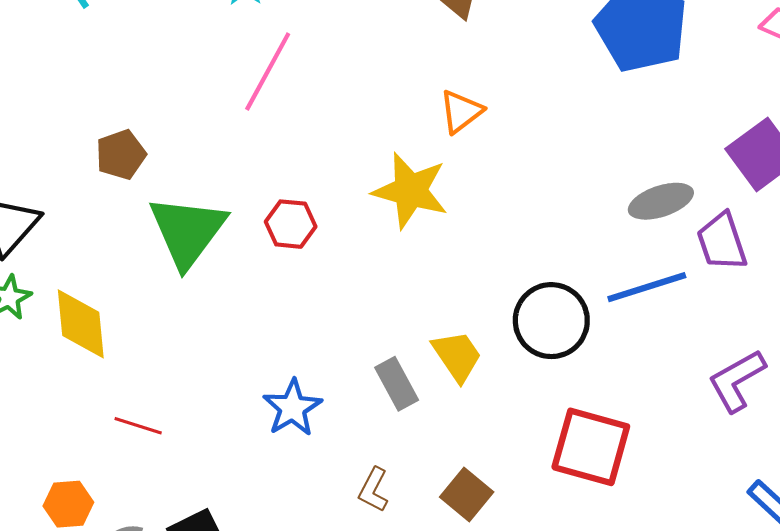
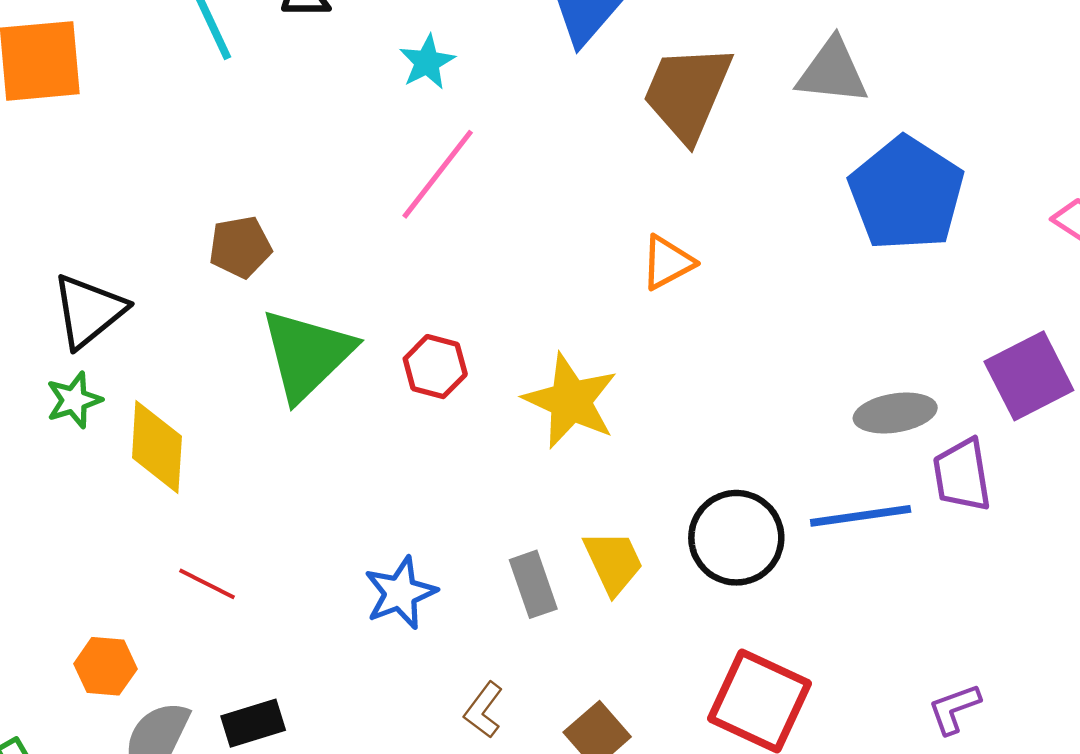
yellow star: (410, 191) -> (571, 401), moved
purple L-shape: (737, 381) -> (954, 709), moved, size x0.7

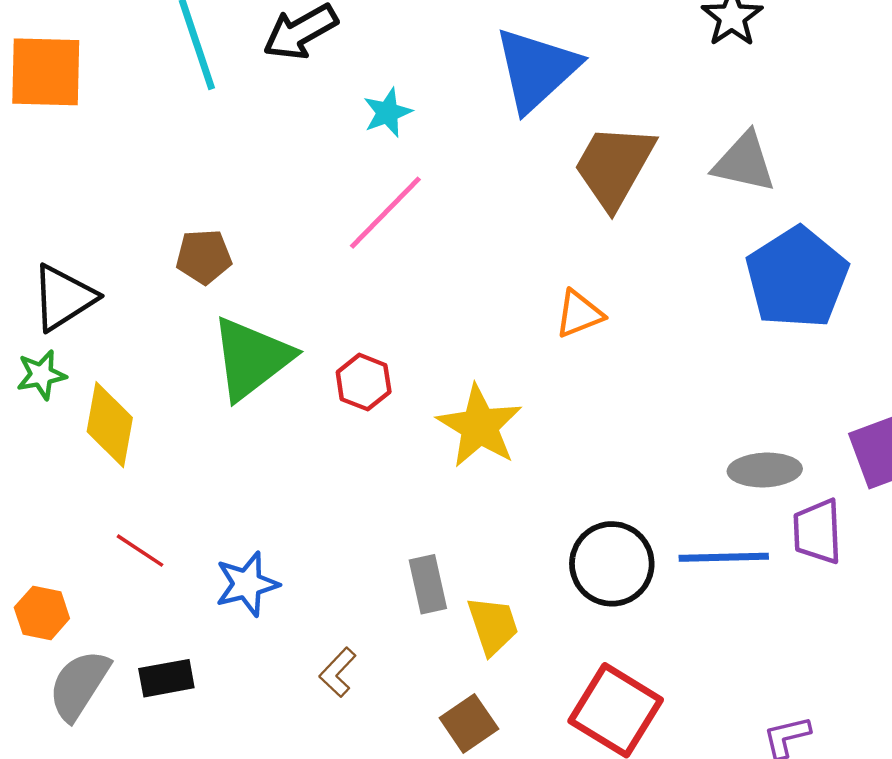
yellow trapezoid: (613, 562) -> (493, 625), moved
blue star: (400, 593) -> (247, 584), moved
brown L-shape: (484, 710) -> (338, 672), moved

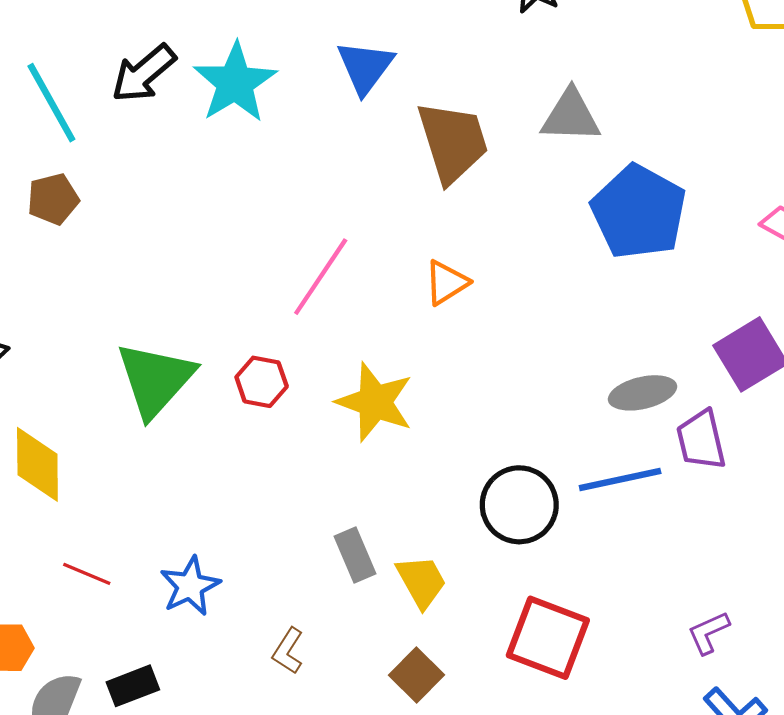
blue triangle: (536, 69) -> (365, 67), size x0.7
cyan star: (387, 113) -> (235, 83), moved, size x1.8
brown trapezoid: (614, 166) -> (453, 142), turned 144
pink line: (385, 213) -> (321, 277), moved
brown pentagon: (204, 257) -> (53, 199), moved

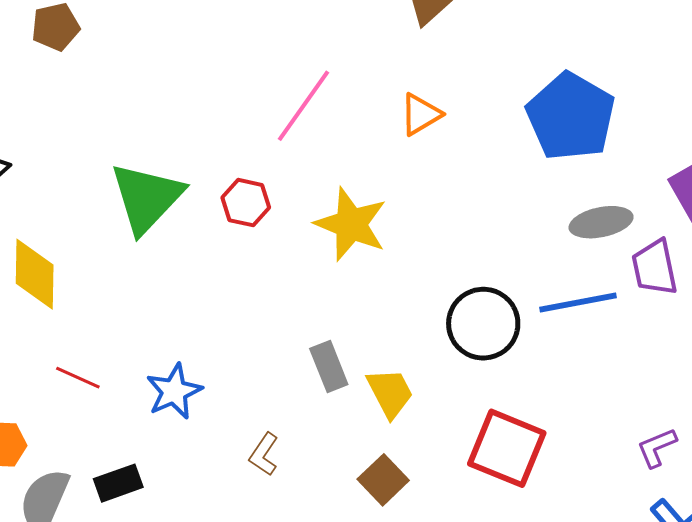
blue pentagon: (639, 212) -> (571, 117), moved

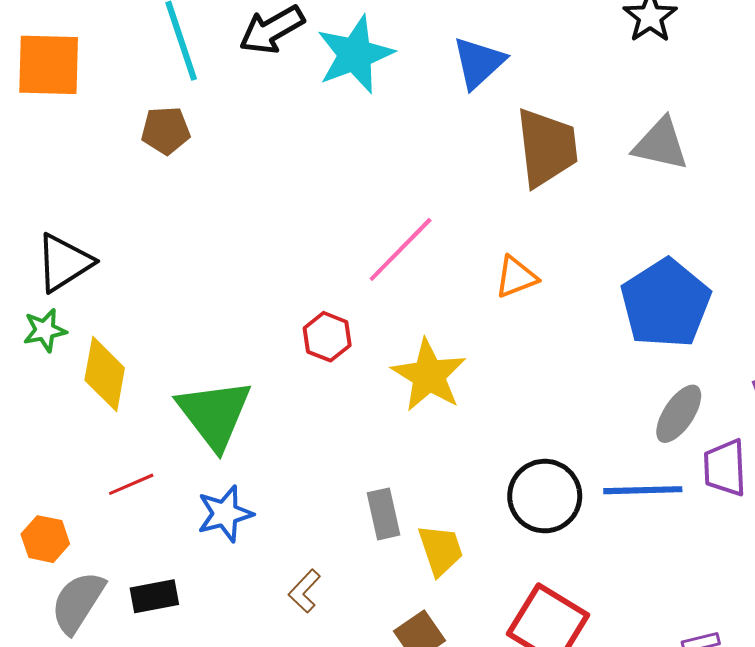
green triangle: (147, 198) -> (214, 414), moved, turned -30
gray ellipse: (601, 222) -> (679, 414), turned -54
red line: (78, 378) -> (131, 484), turned -57

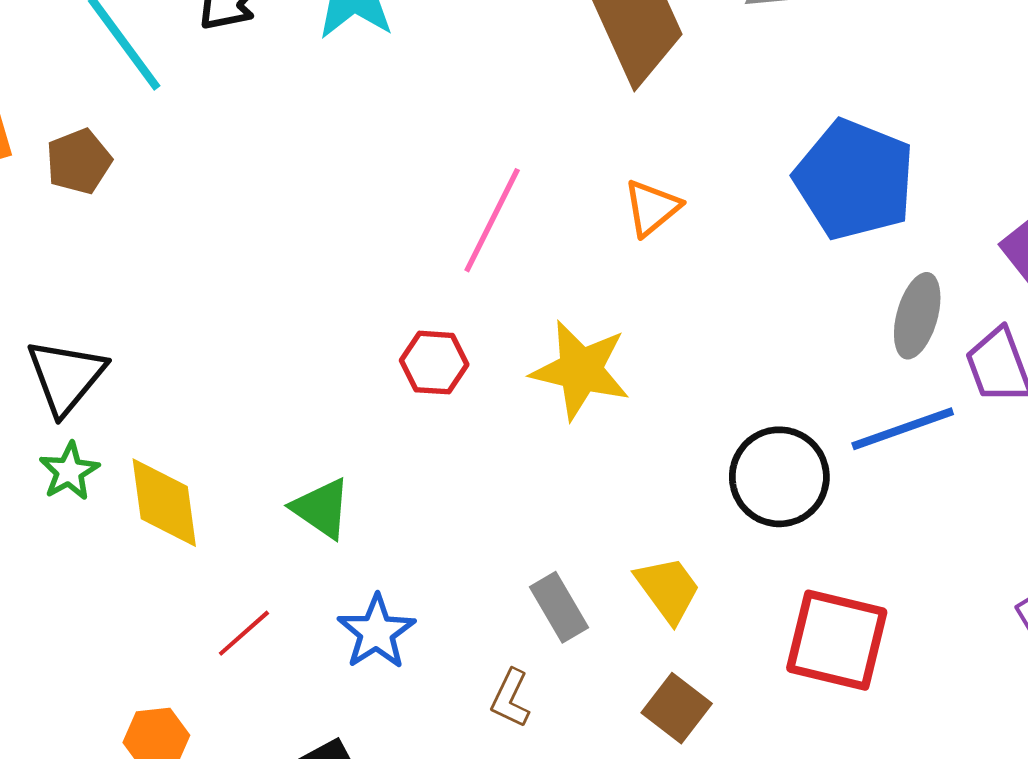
brown pentagon: (166, 130) -> (79, 161), moved
green triangle: (214, 414) -> (321, 508), size x0.6
gray rectangle: (384, 514) -> (559, 607), moved

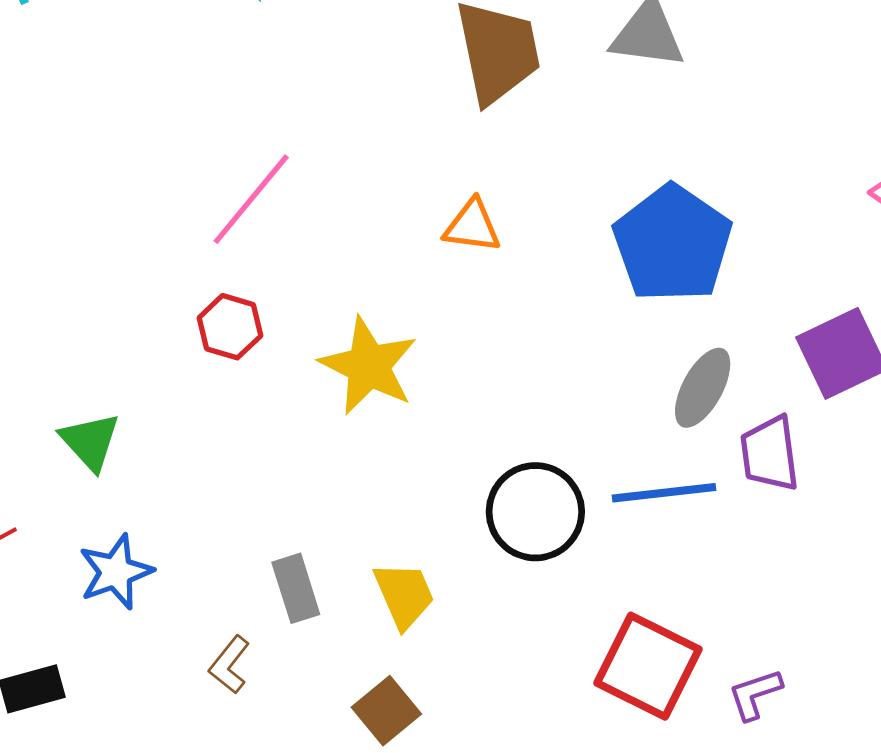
orange triangle: (652, 208) -> (472, 226), turned 34
pink line: (492, 220) -> (251, 199), moved
red square: (837, 640) -> (648, 666), moved

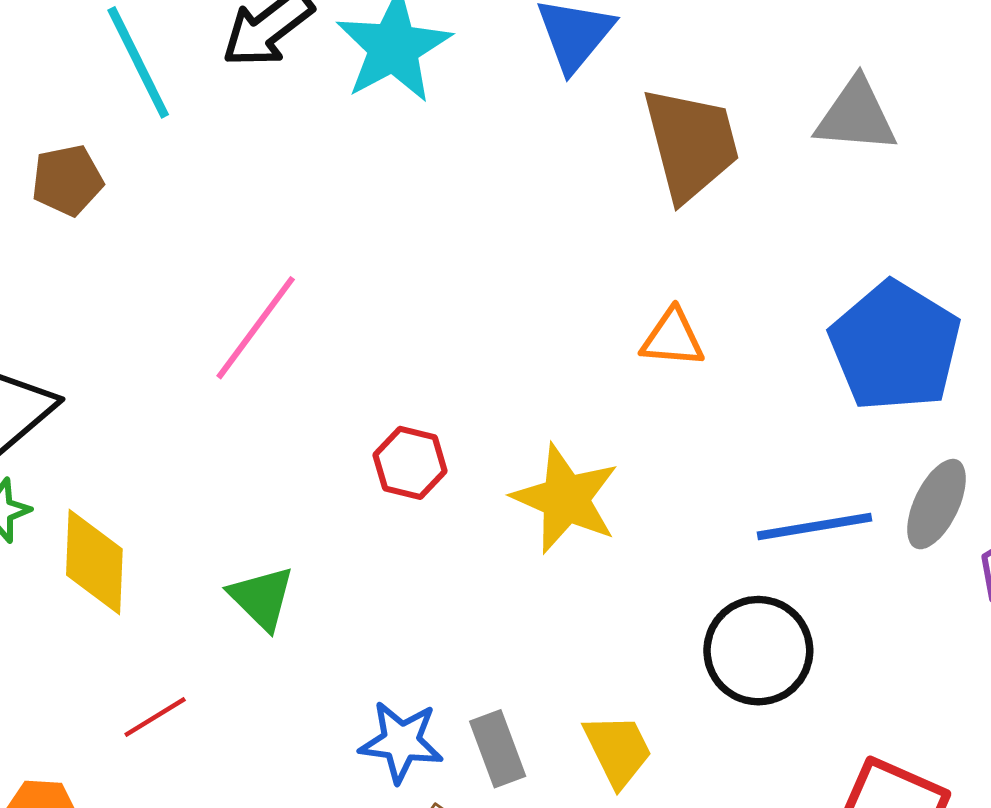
pink line: (251, 199) -> (256, 328), moved
blue line: (664, 493) -> (815, 527), moved
blue star: (116, 572) -> (401, 742), moved, turned 30

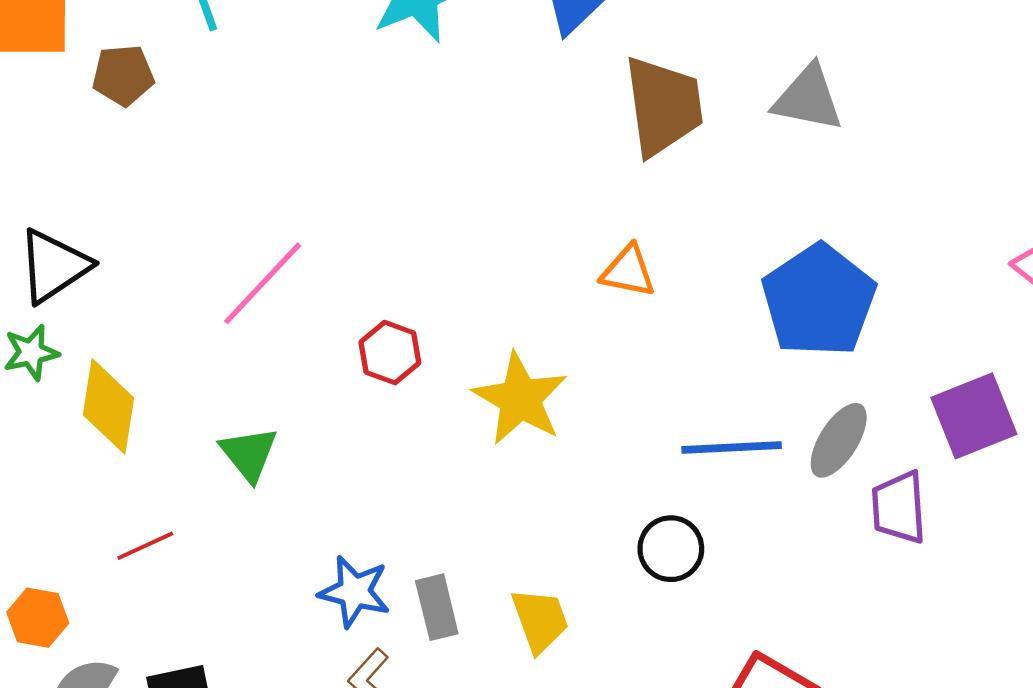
pink line: (256, 328) -> (263, 283), moved
black circle: (758, 651) -> (671, 549), size x0.7

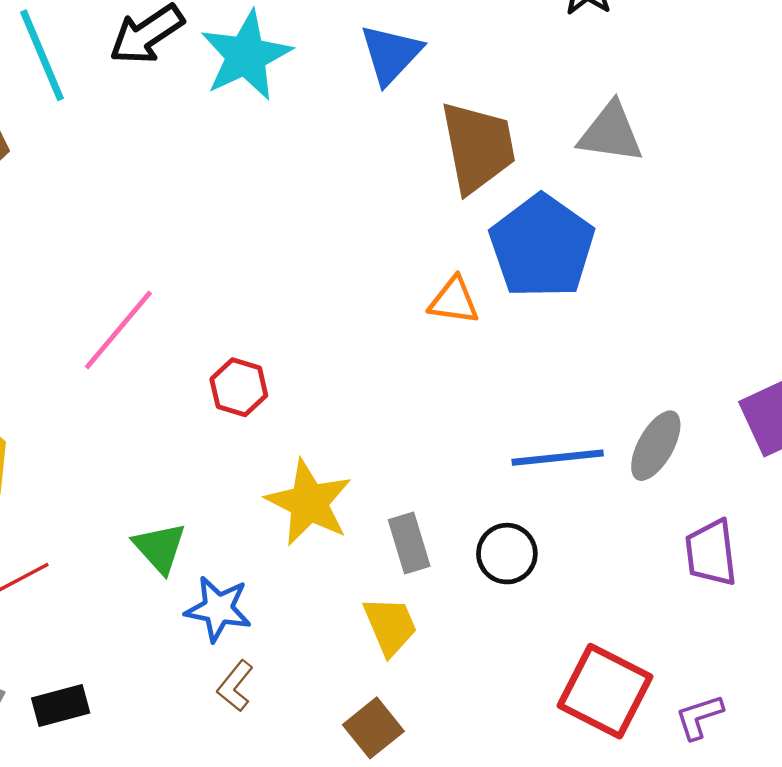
blue pentagon: (819, 300) -> (542, 246), moved
yellow star: (520, 399) -> (309, 503), moved
green triangle: (249, 454) -> (160, 548), moved
purple trapezoid: (899, 508) -> (711, 553), moved
gray rectangle: (437, 607) -> (409, 543), moved

